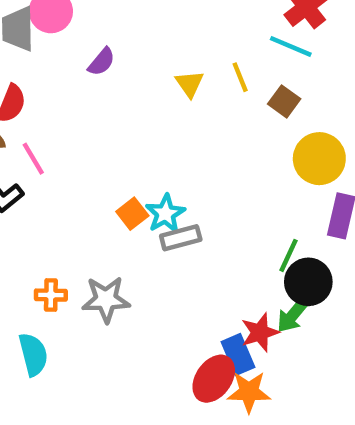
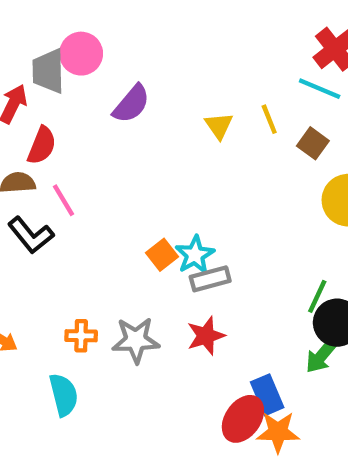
purple semicircle: (102, 62) -> (131, 104), size x1.4
red star: (260, 332) -> (206, 336), moved

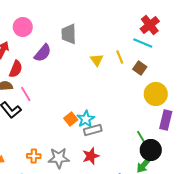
pink circle: (81, 54) -> (23, 27), moved
gray trapezoid: (48, 71) -> (69, 34), moved
purple semicircle: (131, 104) -> (43, 53), moved
green line: (317, 296) -> (142, 138), turned -56

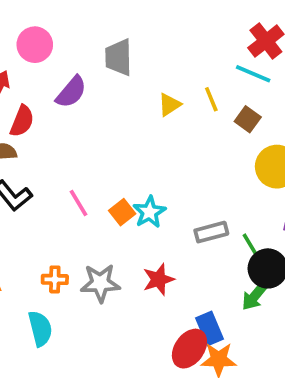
yellow triangle: (97, 60) -> (169, 105), turned 32
pink line: (26, 94) -> (78, 203), moved
gray rectangle: (93, 130) -> (211, 232), moved

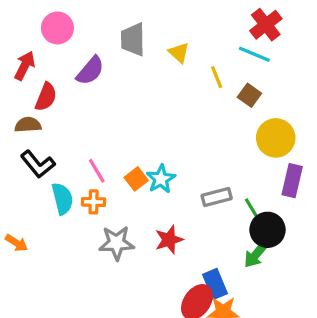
yellow triangle: (169, 105) -> (179, 53), moved, turned -45
orange cross: (55, 279) -> (94, 202), moved
cyan semicircle: (40, 329) -> (62, 199), moved

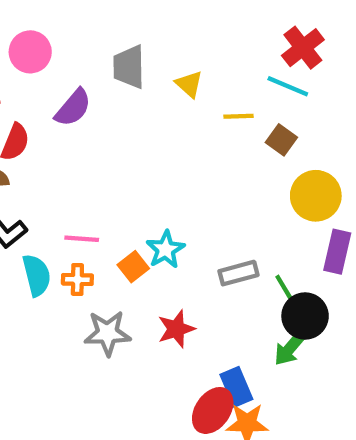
yellow line: (217, 77) -> (238, 116), turned -70
pink line: (97, 171) -> (82, 239), turned -55
orange square: (136, 179) -> (133, 267), moved

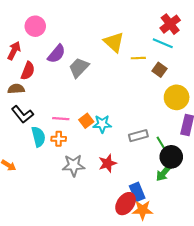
gray trapezoid: (129, 67) -> (79, 68), moved, turned 45
yellow triangle: (189, 84) -> (114, 42), size x1.5
cyan star: (165, 249) -> (102, 124), turned 30
orange square: (133, 267) -> (86, 121), moved

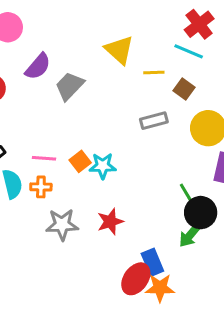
gray rectangle: (138, 136) -> (154, 121), moved

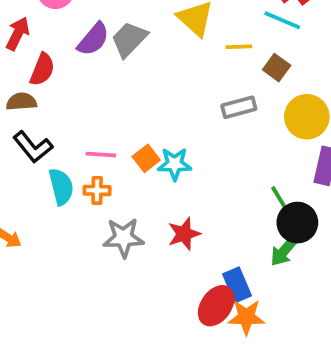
gray trapezoid: (70, 86) -> (129, 39), moved

